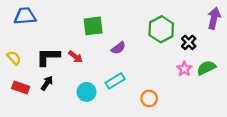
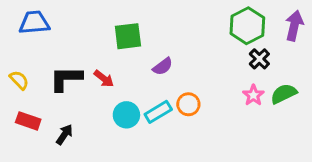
green hexagon: (161, 29) -> (247, 26), moved
black arrow: (47, 83) -> (64, 135), moved
cyan circle: (87, 92) -> (126, 115), moved
orange circle: (149, 98) -> (188, 104), moved

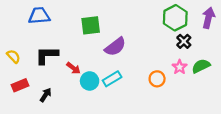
blue trapezoid: (34, 23) -> (39, 16), moved
purple semicircle: (163, 66) -> (115, 47), size x1.5
red arrow: (104, 79) -> (73, 68), moved
orange circle: (188, 104) -> (157, 79), moved
red rectangle: (28, 121) -> (20, 85), turned -42

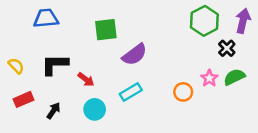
black cross: (184, 41) -> (227, 48), moved
cyan circle: (90, 81) -> (95, 109), moved

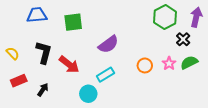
green square: (106, 30) -> (73, 22), moved
black L-shape: (55, 64) -> (44, 52), turned 105
red arrow: (86, 79) -> (69, 64), size x1.5
orange circle: (183, 92) -> (145, 65), moved
cyan circle: (95, 109) -> (88, 94), moved

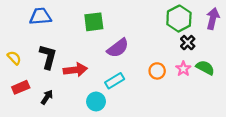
green square: (73, 22) -> (94, 22), moved
black cross: (183, 39) -> (188, 43), moved
green semicircle: (189, 62) -> (205, 68), turned 54
red arrow: (69, 64) -> (75, 70), turned -45

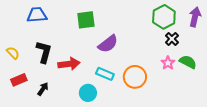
orange circle: (157, 71) -> (135, 77), moved, size x1.5
cyan rectangle: (115, 81) -> (105, 74), turned 54

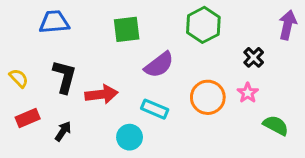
green hexagon: (164, 17) -> (203, 25), moved
green semicircle: (188, 62) -> (276, 125), moved
orange circle: (135, 77) -> (208, 97), moved

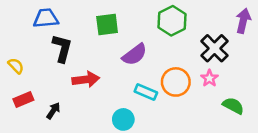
black cross: (254, 57) -> (214, 48), size x1.6
black L-shape: (65, 77) -> (62, 48), moved
cyan rectangle: (155, 109) -> (146, 92), moved
cyan circle: (130, 137) -> (123, 119), moved

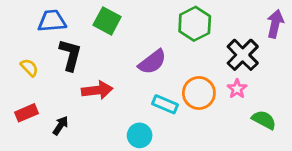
green square: (107, 25) -> (107, 21), moved, turned 35
yellow semicircle: (16, 66) -> (29, 68), moved

